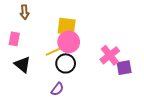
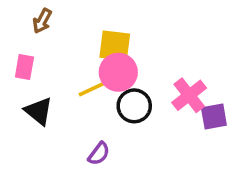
brown arrow: (25, 12) -> (42, 21), turned 32
black circle: (66, 63) -> (134, 106), moved

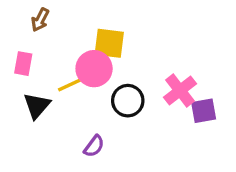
pink circle: (118, 72) -> (94, 69), moved
yellow line: (94, 88) -> (72, 84), moved
black triangle: (39, 111) -> (37, 106), turned 32

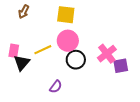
yellow square: (109, 43) -> (66, 15), moved
pink rectangle: (23, 64) -> (14, 51), moved
pink circle: (94, 69) -> (68, 41), moved

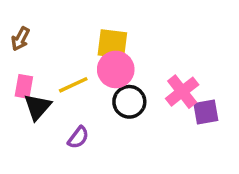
brown arrow: (24, 12) -> (20, 39), moved
yellow square: (66, 15) -> (112, 44), moved
purple semicircle: (56, 87) -> (78, 138), moved

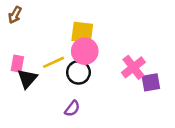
brown arrow: (20, 39) -> (15, 15), moved
black circle: (129, 102) -> (78, 72), moved
purple semicircle: (78, 138) -> (72, 109), moved

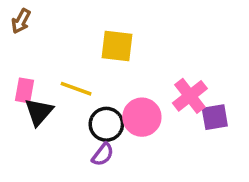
pink circle: (85, 51) -> (142, 117), moved
yellow line: (54, 62) -> (76, 89), turned 45
black circle: (78, 72) -> (106, 124), moved

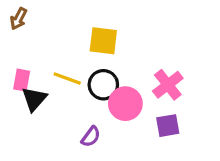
purple square: (215, 117) -> (168, 126), moved
black circle: (106, 124) -> (103, 85), moved

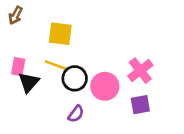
yellow square: (103, 41) -> (60, 34), moved
black circle: (103, 85) -> (75, 78), moved

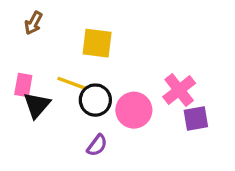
brown arrow: (16, 15) -> (33, 23), moved
yellow square: (60, 34) -> (97, 43), moved
purple square: (140, 105) -> (196, 118), moved

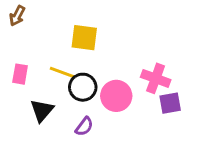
brown arrow: (33, 23) -> (17, 16), moved
pink cross: (179, 90) -> (156, 78), turned -32
black triangle: (37, 105) -> (42, 110), moved

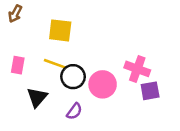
yellow square: (84, 38) -> (60, 30), moved

